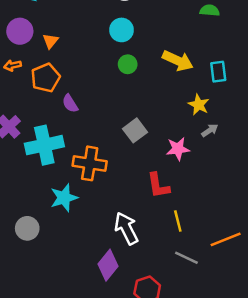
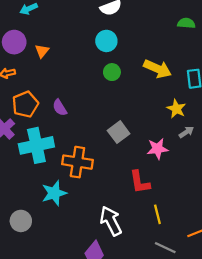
orange pentagon: (46, 78) -> (25, 104), moved

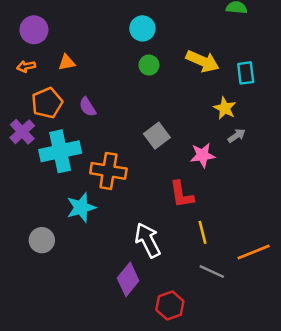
orange triangle: (42, 51) -> (67, 62), moved, turned 40

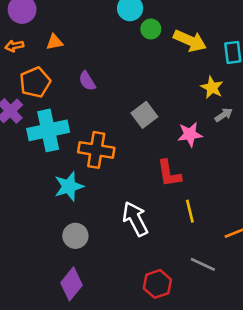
green circle: (149, 65) -> (151, 29), moved
purple semicircle: (88, 107) -> (87, 81), moved
gray circle: (42, 240) -> (75, 236), moved
gray line: (212, 272) -> (203, 264), moved
purple diamond: (128, 279) -> (72, 284), moved

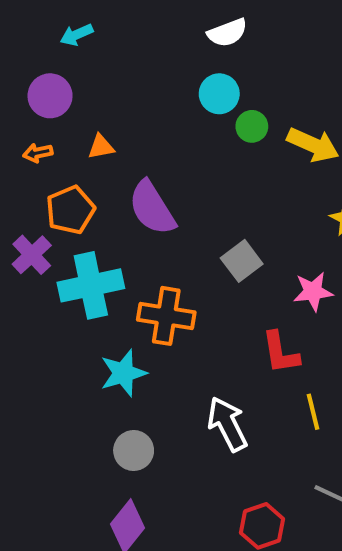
purple semicircle: (87, 81) -> (152, 208), size x1.8

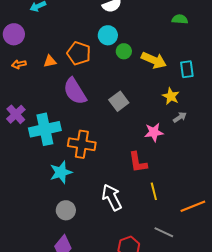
purple circle: (50, 96) -> (14, 34), moved
orange pentagon: (70, 210) -> (79, 53), moved, turned -30
gray square: (242, 261) -> (119, 101), moved

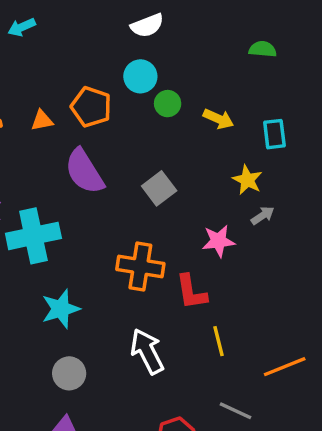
yellow arrow: (154, 60) -> (218, 119), size x0.7
orange cross: (82, 144) -> (140, 266), moved

